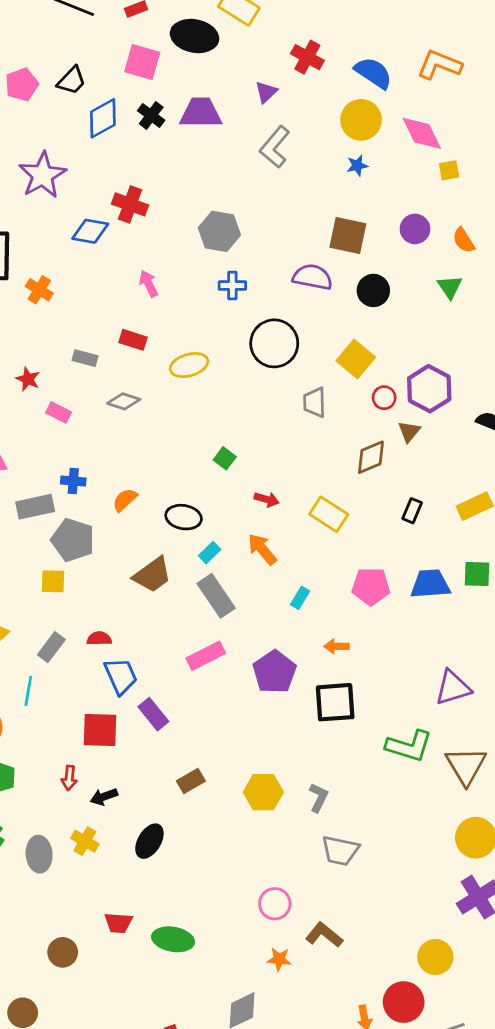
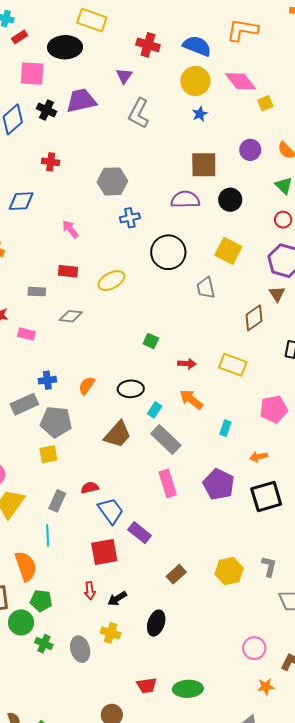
red cross: (130, 204) -> (51, 162), moved, size x0.7
red circle: (384, 398) -> (283, 220), moved
pink rectangle: (206, 656) -> (168, 483), turned -68

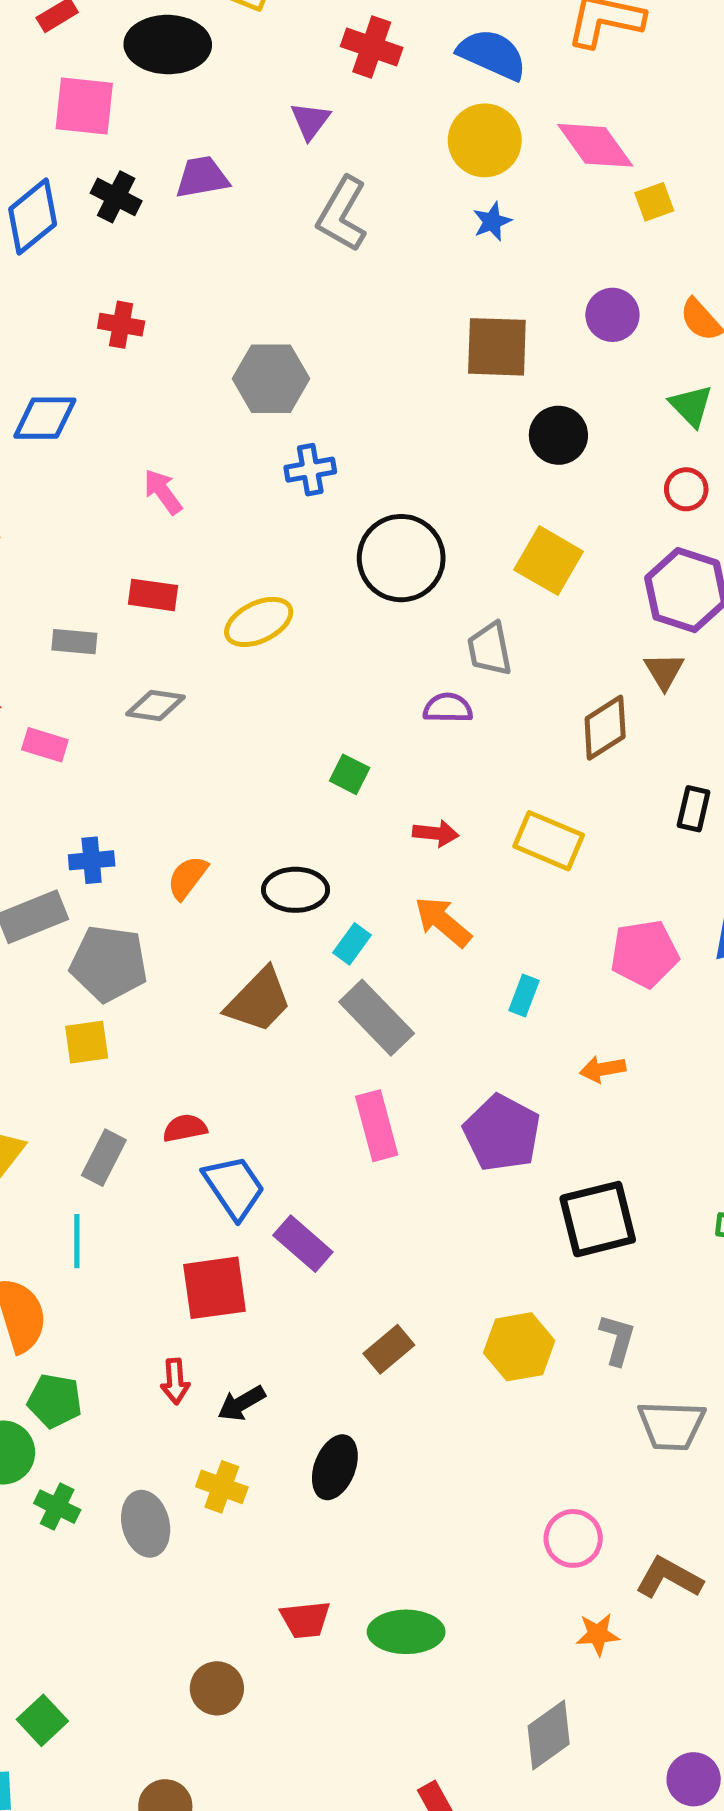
purple trapezoid: (81, 101) -> (202, 177), size x0.7
purple semicircle: (185, 200) -> (448, 708), moved, size x0.7
black square: (266, 497) -> (598, 1219), moved

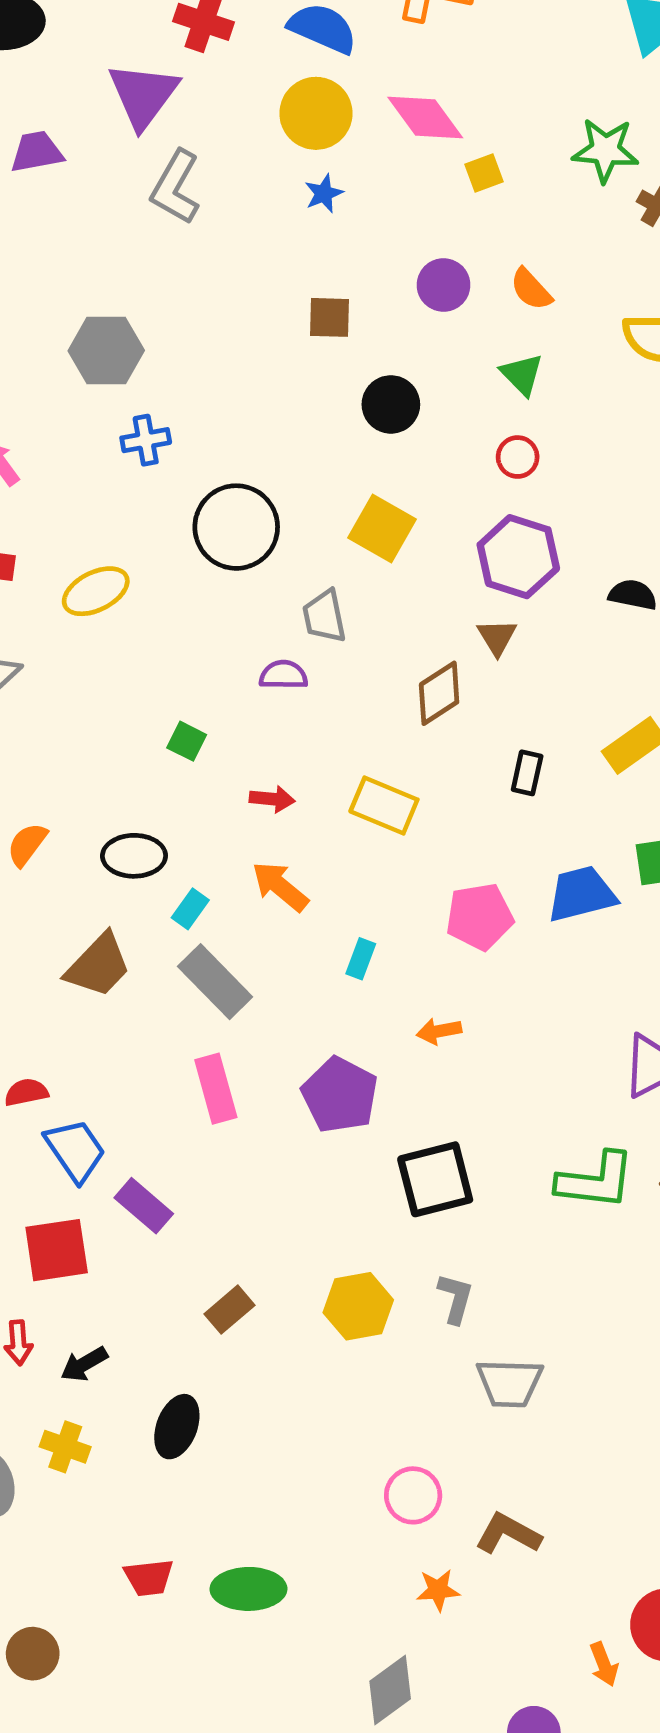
purple triangle: (310, 121) -> (143, 95), size x1.8
brown square: (497, 347) -> (330, 317), size x0.7
brown circle: (217, 1688) -> (33, 1654), moved

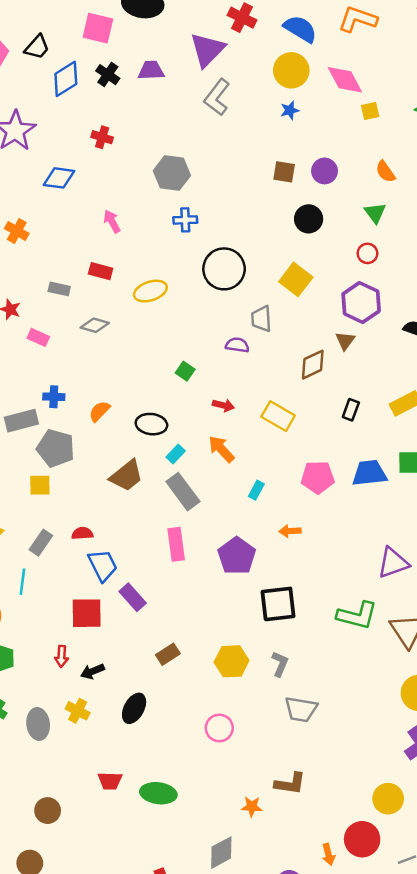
purple circle: (444, 285) -> (325, 171), moved
pink circle: (413, 1495) -> (219, 728), moved
brown L-shape: (508, 1534) -> (290, 784), turned 152

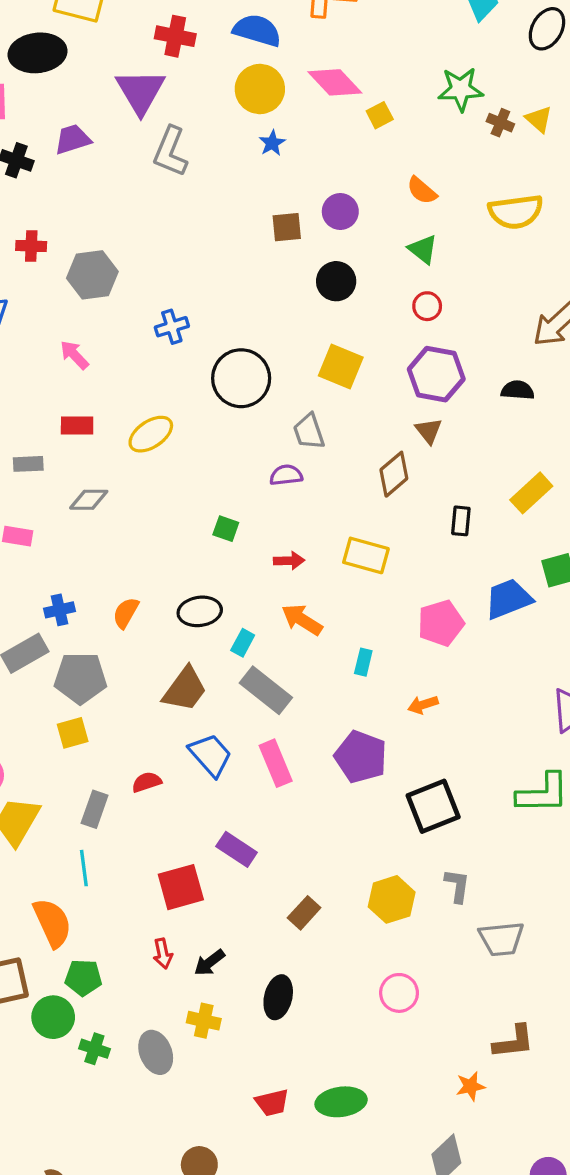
gray hexagon: (172, 173) -> (92, 275), moved
blue trapezoid: (103, 565) -> (210, 755), moved

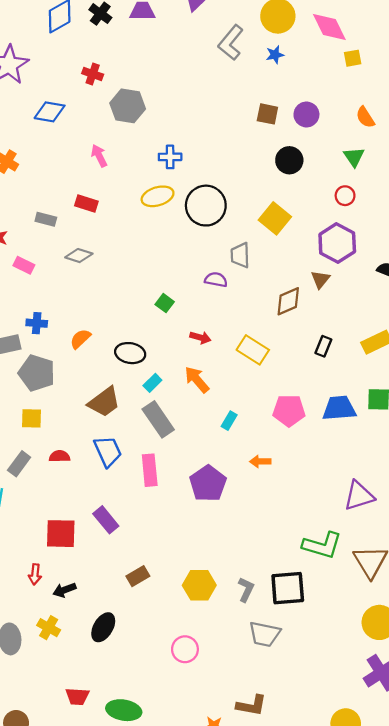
gray L-shape: (170, 152) -> (231, 43), moved
yellow ellipse: (151, 434) -> (158, 196), moved
yellow square: (73, 733) -> (31, 418), moved
black square: (433, 806) -> (288, 588), moved

